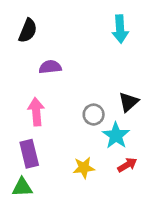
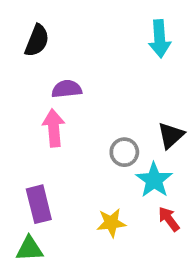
pink arrow: (36, 112) -> (54, 128), moved
red arrow: (127, 165) -> (169, 219), turned -96

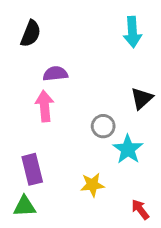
black triangle: (171, 135) -> (142, 98), moved
red arrow: (169, 219) -> (140, 209), moved

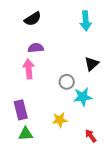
black semicircle: (31, 34) -> (33, 19), moved, turned 36
cyan star: (128, 149) -> (83, 97), turned 30
green triangle: (24, 206) -> (26, 134), moved

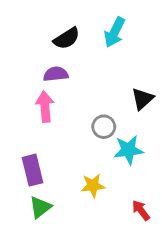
black semicircle: (33, 19) -> (67, 38), moved
cyan arrow: (86, 21) -> (115, 32), moved, turned 30
green triangle: (26, 134) -> (40, 207), turned -35

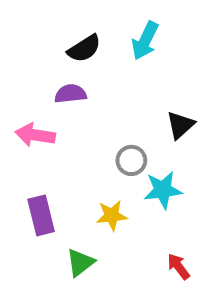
pink arrow: (45, 107) -> (35, 135), moved, turned -76
yellow star: (93, 186) -> (112, 215), moved
green triangle: (40, 207) -> (80, 263), moved

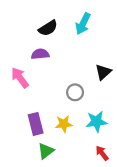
pink arrow: (35, 135) -> (20, 78), turned 45
cyan star: (163, 190) -> (96, 122), moved
purple rectangle: (41, 215) -> (36, 124), moved

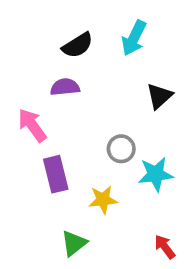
black triangle: (103, 72) -> (159, 96), moved
cyan star: (96, 122) -> (156, 174), moved
purple rectangle: (36, 124) -> (56, 174), moved

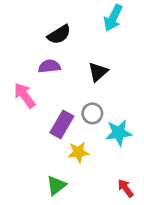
cyan arrow: (134, 38) -> (113, 18), moved
black triangle: (159, 96) -> (98, 72), moved
purple rectangle: (56, 174) -> (62, 124), moved, turned 44

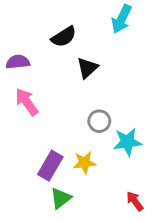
purple semicircle: (49, 66) -> (18, 62), moved
black triangle: (98, 72) -> (87, 68), moved
purple rectangle: (62, 124) -> (50, 166), moved

